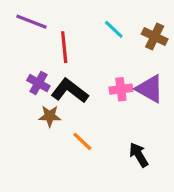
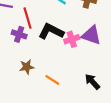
purple cross: (38, 83) -> (19, 34), moved
black L-shape: (70, 91) -> (51, 31), moved

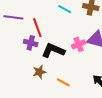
black L-shape: (51, 31) -> (53, 50), moved

